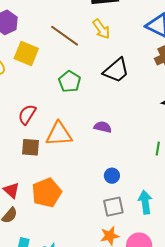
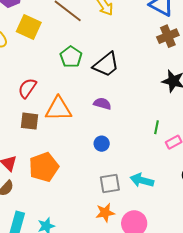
black trapezoid: (116, 70) -> (106, 65), moved
blue circle: (112, 176) -> (102, 144), moved
cyan arrow: (145, 202) -> (142, 180), turned -70

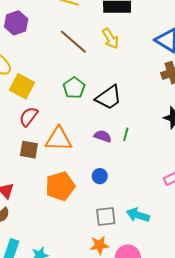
yellow square: (29, 27) -> (22, 86), moved
green line: (157, 127) -> (126, 134), moved
orange pentagon: (44, 167) -> (60, 186), moved

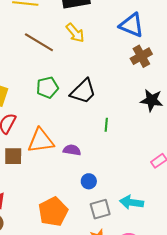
green pentagon: (74, 88) -> (47, 88), turned 30
purple semicircle: (103, 136) -> (72, 150), moved
blue circle: (100, 176) -> (89, 181), moved
orange pentagon: (60, 186) -> (53, 212), moved

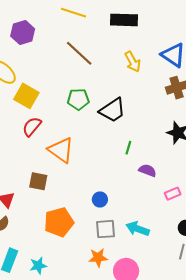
yellow arrow: (75, 33) -> (133, 62), moved
orange triangle: (41, 141) -> (61, 150), turned 32
purple semicircle: (72, 150) -> (148, 170), moved
brown square: (13, 156) -> (38, 181), moved

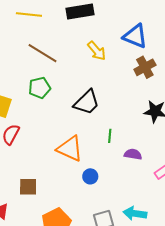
green pentagon: (78, 99) -> (40, 88), moved
orange triangle: (61, 150) -> (70, 149), moved
blue circle: (100, 199) -> (90, 176), moved

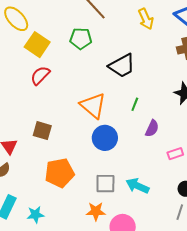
purple semicircle: (133, 154) -> (152, 128), turned 90
blue circle: (90, 176) -> (105, 138), size x1.6

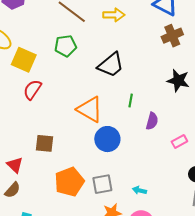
yellow arrow: (146, 19) -> (114, 15), moved, turned -55
gray square: (105, 184) -> (102, 184), moved
cyan arrow: (137, 186) -> (139, 190), moved, size x0.6

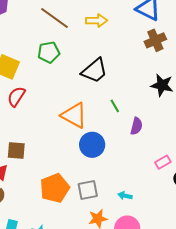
green line: (131, 101) -> (115, 106), turned -40
pink rectangle: (179, 142) -> (163, 162), moved
brown square: (44, 143) -> (16, 151), moved

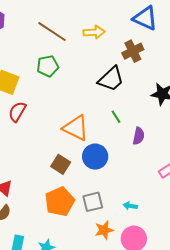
brown cross: (155, 40) -> (133, 51), moved
black trapezoid: (94, 71) -> (111, 79), moved
brown square: (16, 151) -> (61, 164), moved, turned 30

